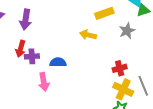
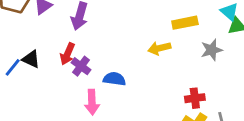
yellow arrow: (88, 35) -> (159, 48), turned -35
purple cross: (32, 56) -> (81, 66), turned 32

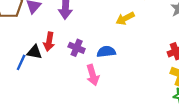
yellow arrow: (159, 48) -> (125, 18), moved
red arrow: (67, 54) -> (49, 42), moved

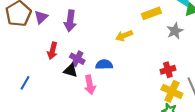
black triangle: (34, 52) -> (71, 71), moved
blue line: (21, 62) -> (25, 83), moved

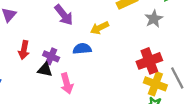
purple arrow: (70, 21) -> (64, 15), moved, turned -42
blue semicircle: (104, 65) -> (82, 49), moved
red cross: (168, 70) -> (149, 61), size x1.5

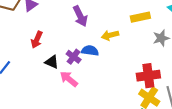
purple cross: (51, 56) -> (74, 57), moved
pink arrow: (67, 83) -> (69, 79), turned 132

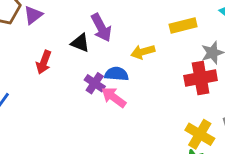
black triangle: (52, 62) -> (80, 43), moved
red cross: (148, 76) -> (201, 78), moved
pink arrow: (69, 79) -> (114, 97), moved

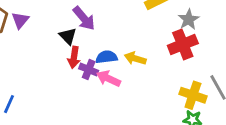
black triangle: (80, 43) -> (68, 36), turned 36
yellow arrow: (143, 52) -> (135, 58), moved, turned 45
red arrow: (44, 62) -> (74, 57), moved

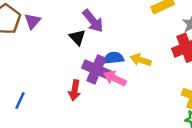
red arrow: (74, 57) -> (75, 90), moved
purple cross: (89, 70) -> (96, 69), size x1.5

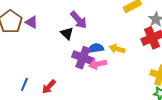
purple triangle: (32, 21) -> (32, 22), turned -40
pink arrow: (115, 78) -> (98, 64), turned -36
red arrow: (75, 90) -> (49, 87), moved, turned 35

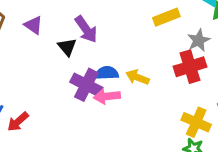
purple triangle: (32, 22) -> (33, 25), moved
red arrow: (49, 87) -> (18, 122), moved

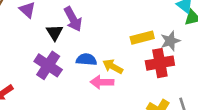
yellow rectangle: (166, 17) -> (142, 38), moved
purple cross: (86, 85) -> (48, 65), moved
pink arrow: (107, 96) -> (102, 82), moved

